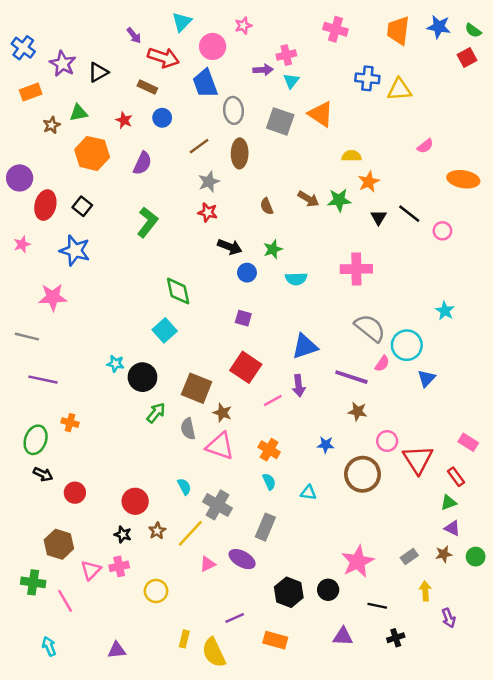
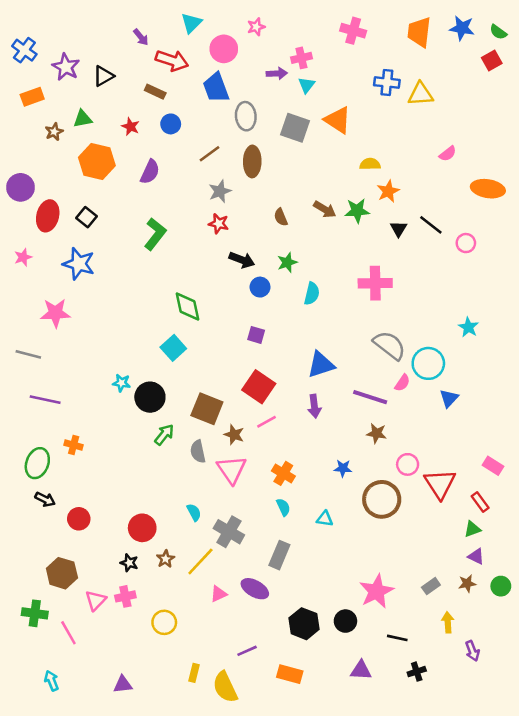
cyan semicircle: (296, 279) -> (312, 294), turned -75
pink line: (273, 400) -> (266, 422), moved
pink triangle: (220, 446) -> (232, 470), turned 36

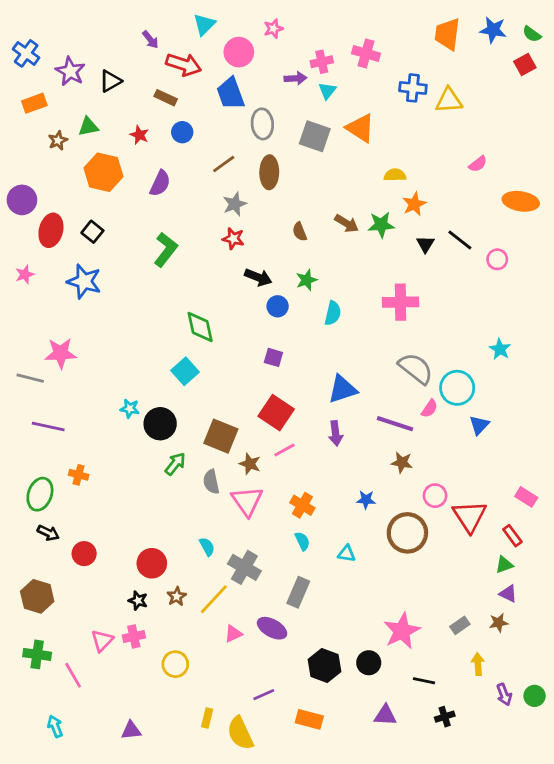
pink cross: (353, 31) -> (366, 53), moved
pink star: (55, 313) -> (61, 353), moved
brown hexagon: (62, 573) -> (37, 596), moved
green circle: (501, 586) -> (535, 696), moved

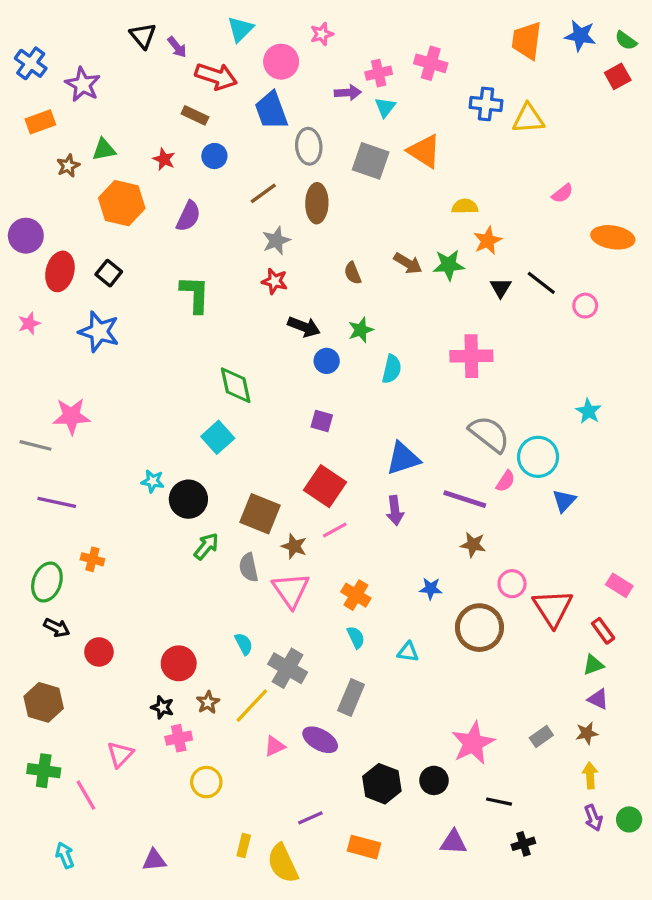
black triangle: (110, 81) -> (143, 36), moved, turned -40
green L-shape: (166, 250) -> (195, 294), turned -36
pink cross: (134, 636) -> (179, 738), moved
yellow arrow: (478, 664) -> (590, 776), moved

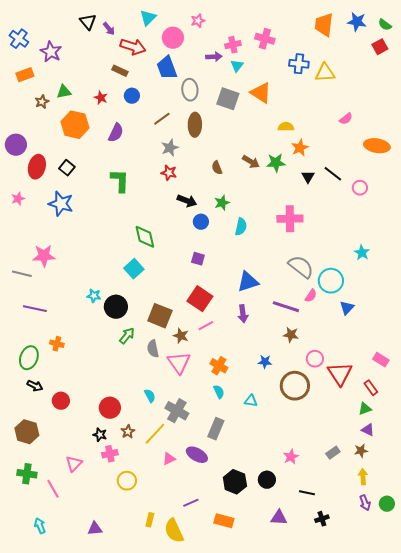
pink star: (473, 743) -> (291, 457), size x0.6

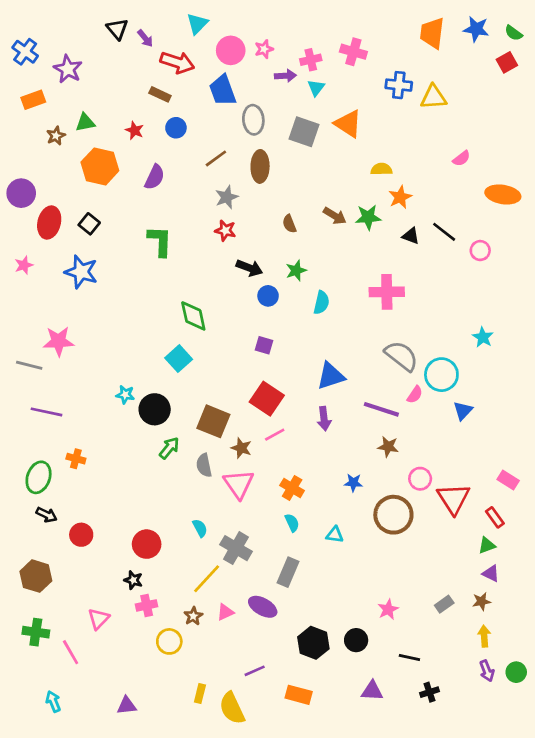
pink star: (198, 21) -> (264, 49), moved
black triangle: (308, 177) -> (411, 236), turned -40
brown star: (128, 432) -> (193, 616), moved

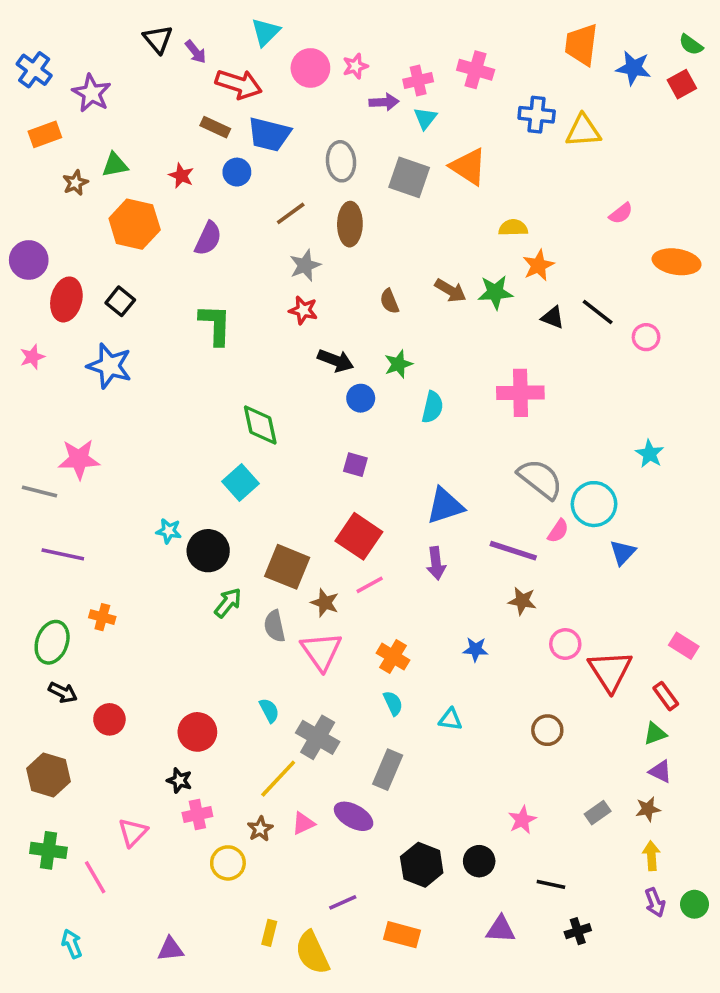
blue star: (476, 29) -> (633, 68), moved
blue trapezoid: (223, 90) -> (269, 134), moved, turned -56
brown circle: (393, 515) -> (547, 730), moved, size x0.6

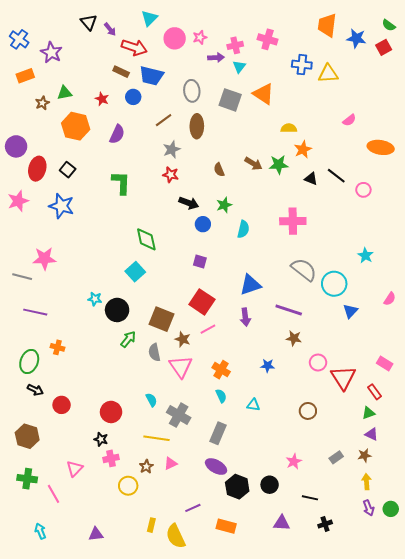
pink star: (32, 357) -> (18, 201), size x1.5
pink semicircle: (558, 531) -> (390, 299), moved
yellow line: (278, 779) -> (156, 438), turned 55
purple ellipse: (354, 816) -> (216, 467), moved

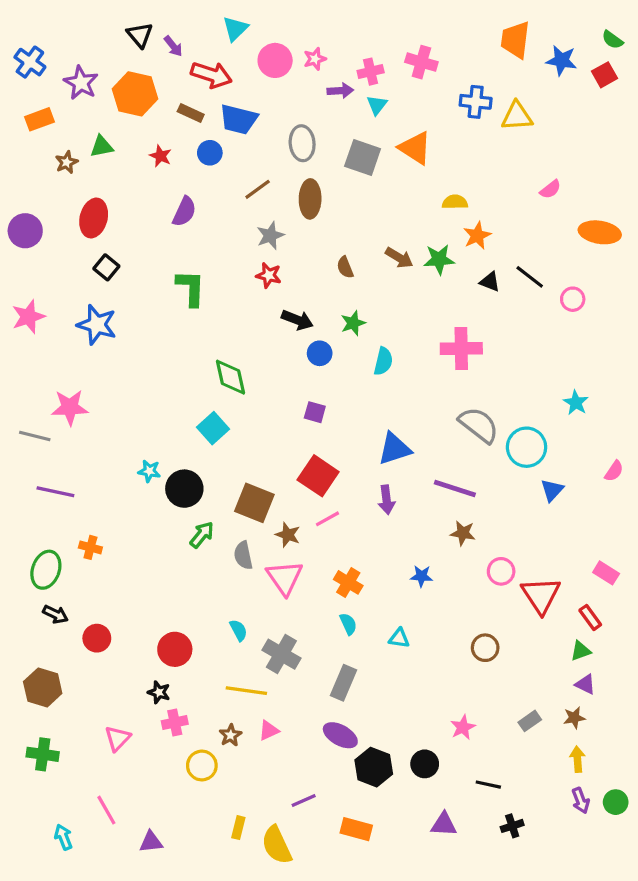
orange hexagon: (76, 126) -> (135, 94), moved
red ellipse: (37, 169) -> (94, 218), moved
pink line: (53, 494) -> (106, 810), moved

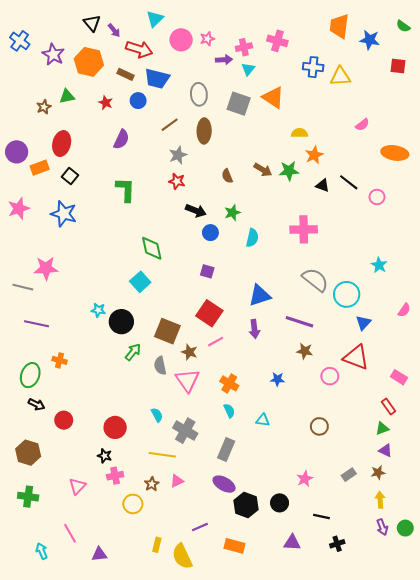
red square: (604, 75) -> (398, 66), moved, turned 35
orange rectangle: (40, 119) -> (40, 168), moved
red triangle: (541, 595) -> (356, 357), moved, turned -36

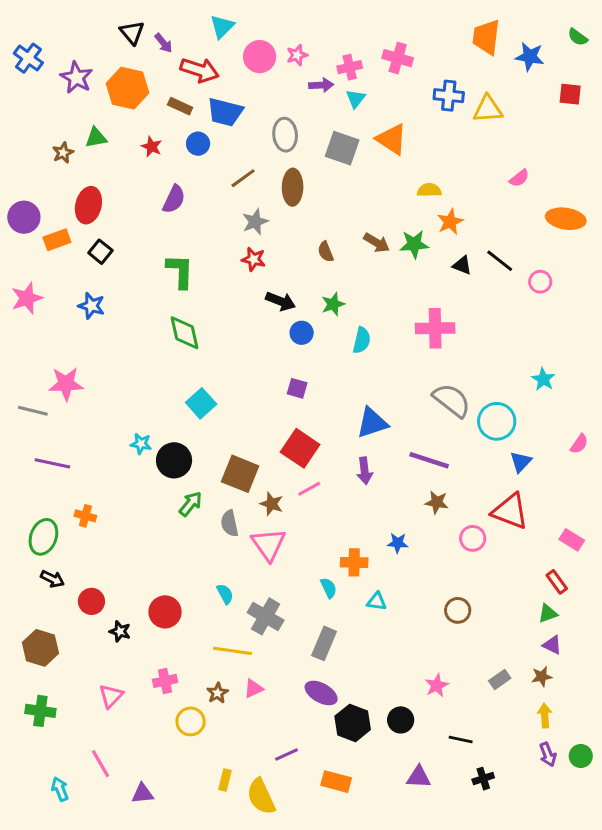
blue star: (64, 214) -> (91, 306), size x0.7
green diamond: (152, 248) -> (185, 333), moved
orange cross: (229, 383) -> (354, 562), moved, turned -30
black star: (105, 456) -> (120, 631), moved

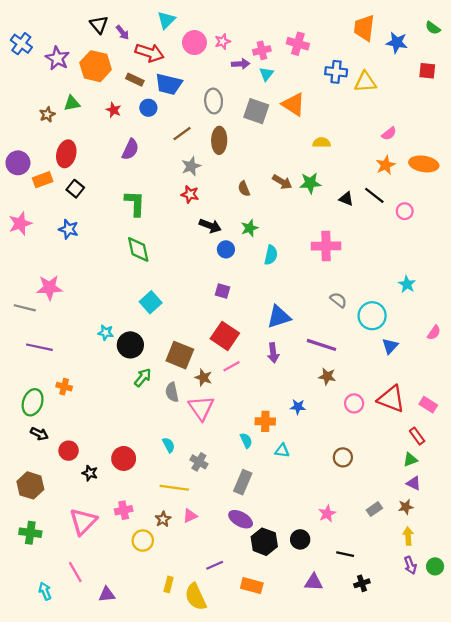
orange star: (450, 222) -> (386, 165), moved
gray semicircle: (452, 400) -> (338, 300), size x0.6
red triangle: (510, 511) -> (391, 399), moved
gray cross: (266, 616) -> (199, 462), size x0.7
pink triangle: (111, 696) -> (83, 521), size x1.5

